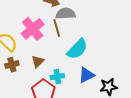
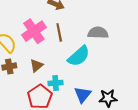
gray semicircle: (66, 14) -> (98, 33), moved
blue triangle: (86, 75) -> (83, 95), moved, turned -30

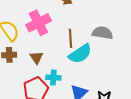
brown line: (59, 32) -> (70, 38), moved
brown triangle: (36, 66) -> (37, 58), turned -32

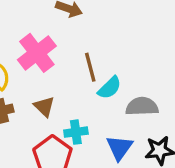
gray semicircle: (103, 33) -> (142, 106), moved
cyan semicircle: (80, 54) -> (110, 88), size x0.7

